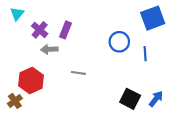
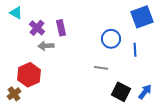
cyan triangle: (17, 14) -> (16, 13), turned -40
purple rectangle: (65, 30) -> (61, 28), turned -35
gray line: (78, 73) -> (101, 68), moved

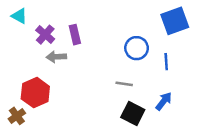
black square: (121, 92) -> (133, 114), moved
blue arrow: (145, 92) -> (164, 101), moved

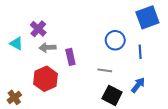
cyan triangle: (19, 16) -> (16, 43), moved
purple rectangle: (75, 35) -> (70, 57), moved
red hexagon: (35, 93) -> (46, 79), moved

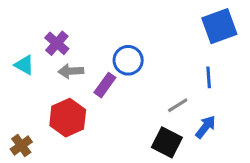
blue circle: (115, 40) -> (128, 60), moved
purple rectangle: (70, 57) -> (105, 85), turned 49
gray line: (105, 70) -> (178, 105), moved, turned -40

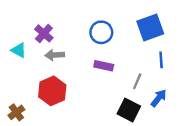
blue square: (219, 26) -> (150, 28), moved
blue circle: (128, 60) -> (101, 32), moved
purple rectangle: (105, 85) -> (104, 66), moved, turned 66
gray line: (178, 105) -> (137, 81), turned -35

